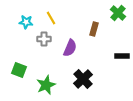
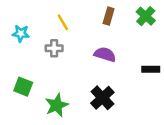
cyan star: (26, 22) -> (21, 33), moved
brown rectangle: (94, 29) -> (109, 16), moved
purple semicircle: (70, 48) -> (105, 54), moved, turned -96

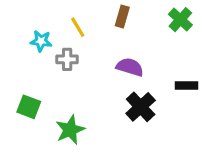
brown rectangle: (109, 16) -> (122, 16), moved
cyan star: (21, 33) -> (41, 41), moved
black cross: (102, 98) -> (141, 107), moved

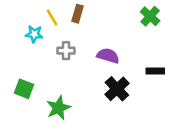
brown rectangle: (122, 16) -> (77, 14), moved
yellow line: (78, 27) -> (52, 18), moved
gray cross: (67, 59) -> (66, 51), moved

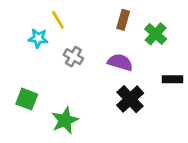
brown rectangle: (77, 14) -> (123, 20), moved
green cross: (150, 16) -> (156, 34), moved
gray cross: (66, 51) -> (73, 57), turned 30

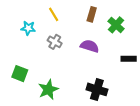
yellow line: (58, 20) -> (54, 14), moved
black cross: (130, 99) -> (97, 89), moved, turned -30

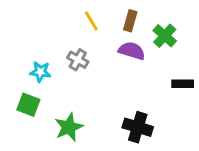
yellow line: (54, 14) -> (91, 21), moved
cyan star: (28, 28) -> (40, 72), moved
purple semicircle: (90, 46) -> (132, 51), moved

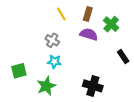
cyan star: (40, 72) -> (54, 62), moved
black rectangle: (183, 84) -> (123, 57), turned 56
green square: (28, 105) -> (19, 71), turned -35

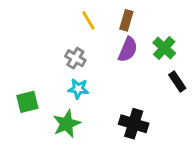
green cross: (111, 24) -> (164, 48), moved
purple semicircle: (89, 34) -> (128, 49), turned 96

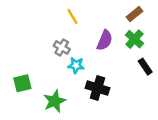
brown rectangle: (126, 20) -> (134, 14), moved, turned 35
cyan star: (78, 89) -> (76, 65), moved
black cross: (134, 124) -> (97, 88), moved

